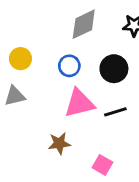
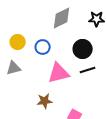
blue circle: (69, 66) -> (43, 47), moved
black line: (115, 112) -> (88, 70), moved

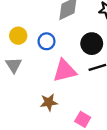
gray triangle: (14, 68) -> (14, 65), turned -49

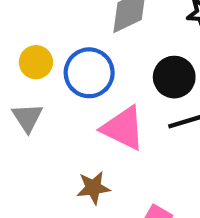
blue circle: (46, 41) -> (89, 73), size x1.5
pink triangle: (65, 71) -> (123, 128), turned 40

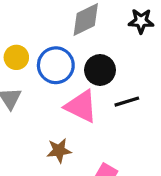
black circle: (174, 77) -> (100, 70), moved

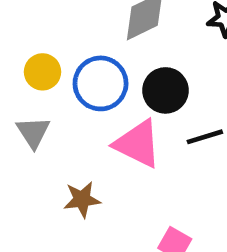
brown star: (59, 150) -> (82, 199), moved

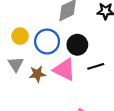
brown star: (82, 199) -> (37, 74), moved

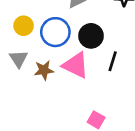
black line: (96, 66) -> (113, 61), turned -56

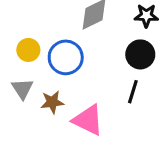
black circle: (91, 36) -> (140, 54), moved
pink triangle: (76, 65) -> (88, 120), moved

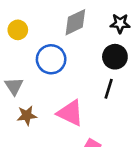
yellow circle: (28, 50) -> (18, 30), moved
brown star: (52, 102) -> (27, 116), moved

